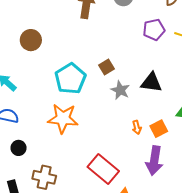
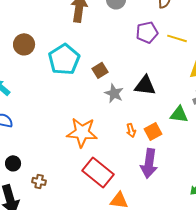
cyan pentagon: (70, 79) -> (64, 59), moved
orange star: (63, 118) -> (82, 132), moved
black circle: (19, 148) -> (13, 163), moved
brown cross: (44, 177) -> (39, 181), size x0.6

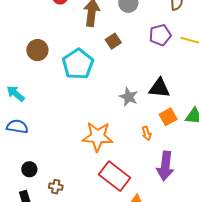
brown square: (100, 70) -> (113, 41), moved
orange square: (153, 131) -> (168, 117), moved

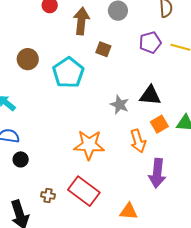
brown square: (113, 41) -> (103, 49), turned -35
orange arrow: (147, 133) -> (138, 141), size x1.6
black circle: (29, 169) -> (21, 159), moved
red rectangle: (115, 176) -> (84, 191), moved

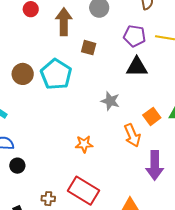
purple pentagon: (150, 42) -> (134, 36), turned 30
brown circle: (28, 59) -> (23, 74), moved
black triangle: (150, 95) -> (137, 67), moved
orange star: (89, 145) -> (84, 144), size x0.6

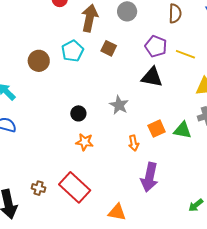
cyan pentagon: (56, 74) -> (72, 51), moved, size x0.7
orange arrow: (132, 135) -> (134, 143), size x0.7
black circle: (17, 166) -> (78, 113), moved

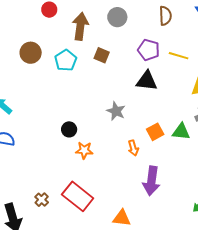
brown circle: (39, 61) -> (31, 53), moved
black circle: (78, 113) -> (69, 129), moved
brown cross: (39, 188) -> (42, 200), turned 32

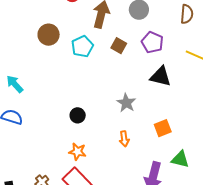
purple pentagon: (149, 50) -> (152, 42), moved
green triangle: (181, 132) -> (180, 159), moved
orange arrow: (133, 148) -> (124, 139), moved
orange star: (84, 150) -> (77, 152), moved

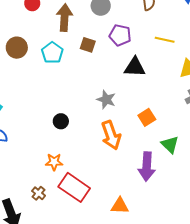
orange arrow: (124, 139) -> (111, 135), size x1.8
orange star: (77, 152) -> (54, 162), moved
green triangle: (180, 159) -> (170, 145), turned 42

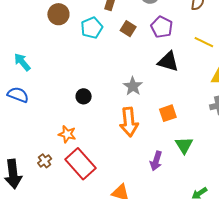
purple arrow: (147, 167) -> (156, 161), size x0.7

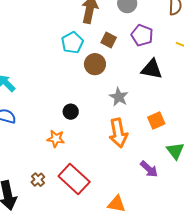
brown circle: (58, 14) -> (95, 64), moved
orange star: (67, 134) -> (56, 139), moved
purple arrow: (156, 161) -> (149, 169), turned -60

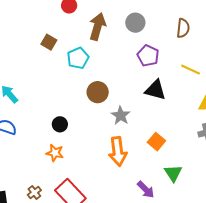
brown square: (109, 40) -> (49, 42), moved
brown circle: (95, 64) -> (98, 92), moved
black circle: (71, 112) -> (60, 124), moved
orange square: (156, 120) -> (156, 142), turned -30

